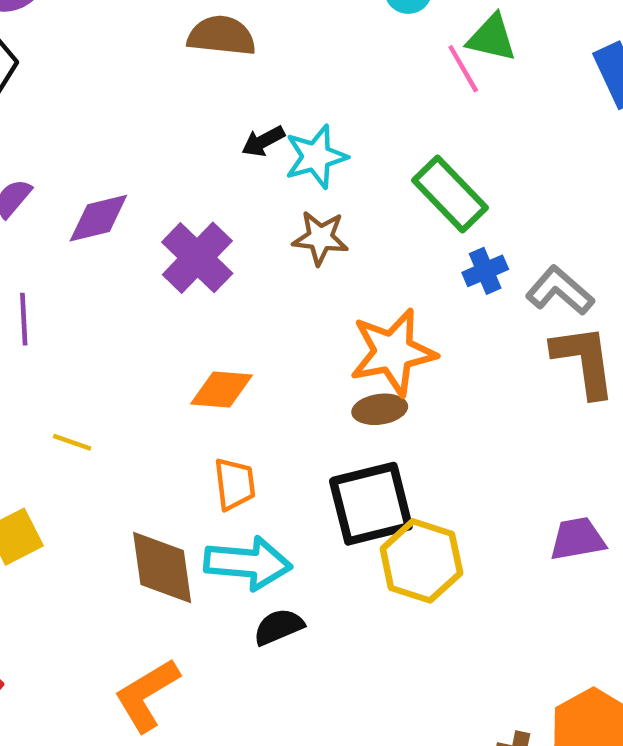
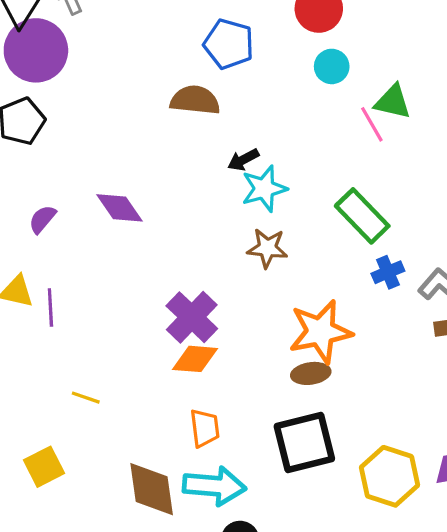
black arrow: (263, 141) -> (243, 160), moved
purple diamond: (98, 218) -> (119, 208), moved, turned 69
purple cross: (197, 258) -> (192, 317), moved
yellow hexagon: (421, 561) -> (390, 476), moved

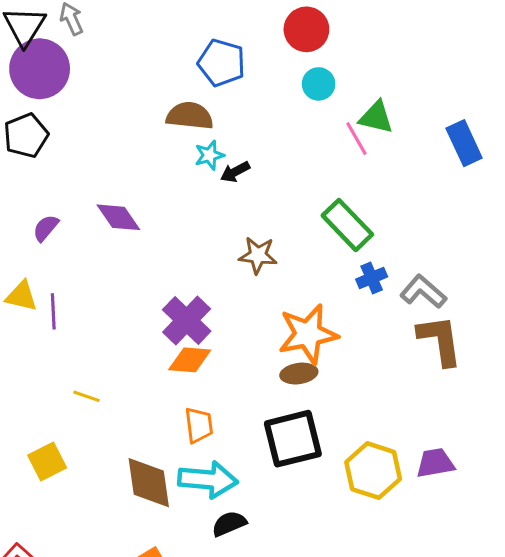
cyan star: (264, 189) -> (209, 155), moved, size x0.7

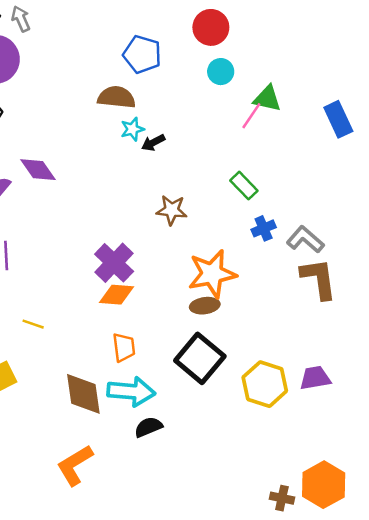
pink line: (356, 139) -> (251, 116), turned 64
purple diamond: (118, 217) -> (38, 170), moved
green rectangle: (347, 225) -> (244, 186), size x0.7
black square: (293, 439) -> (200, 358), turned -36

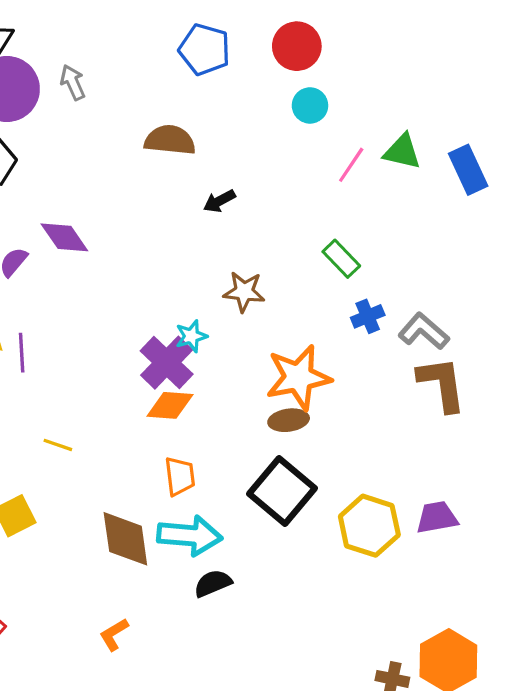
gray arrow: (21, 19) -> (73, 82), moved
blue pentagon: (142, 54) -> (205, 49), moved
green triangle: (267, 99) -> (402, 152), moved
cyan star: (132, 129) -> (191, 336), moved
orange L-shape: (75, 465) -> (114, 634), size x0.6

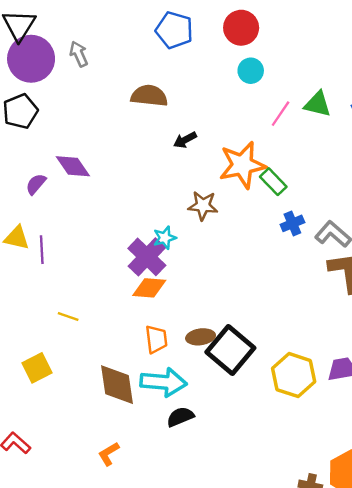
orange star: (298, 377) -> (242, 165), moved
brown ellipse: (289, 420) -> (201, 337), moved

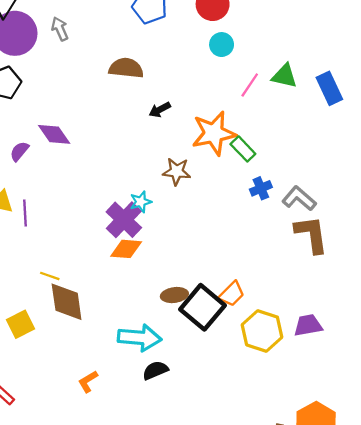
orange trapezoid: (156, 339) -> (232, 294), moved, turned 52
brown diamond: (117, 385) -> (67, 302), moved
orange L-shape: (109, 454) -> (88, 381), moved

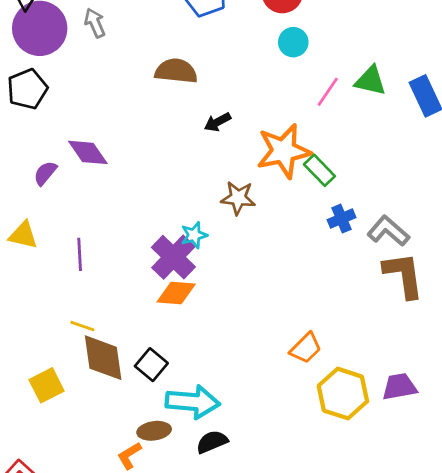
purple line: (25, 213) -> (80, 254), moved
brown ellipse: (174, 295) -> (154, 431), moved
black square: (202, 307) -> (151, 365), moved, size x0.6

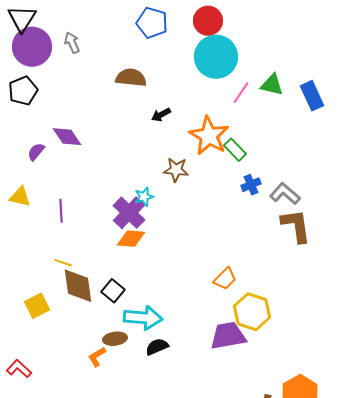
cyan circle: (293, 42) -> (216, 57), size x2.0
orange star: (284, 151) -> (209, 136), turned -30
purple trapezoid: (399, 387) -> (228, 336), moved, size x1.4

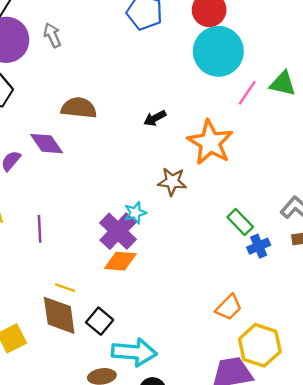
brown semicircle: (131, 78) -> (79, 108), moved
green rectangle: (235, 150) -> (240, 222), moved
blue cross: (251, 185) -> (259, 246), moved
yellow line: (63, 263) -> (65, 288), moved

